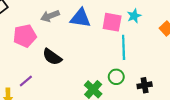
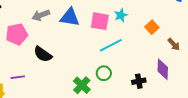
cyan line: (124, 47) -> (111, 45), turned 65
purple line: (26, 81) -> (18, 77), turned 32
black cross: (145, 85) -> (139, 81), moved

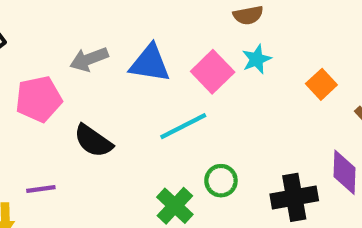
pink square: (100, 21) -> (213, 72), turned 36
cyan line: (111, 45) -> (183, 126), moved
black cross: (139, 81) -> (294, 197), size x1.5

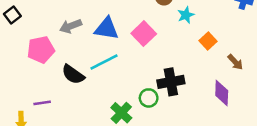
cyan star: (257, 59) -> (186, 15), moved
cyan line: (183, 126) -> (104, 62), moved
black cross: (294, 197) -> (171, 82), moved

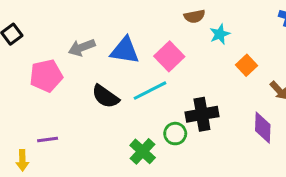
cyan line: (104, 62) -> (150, 91), moved
black semicircle: (73, 74) -> (105, 96), moved

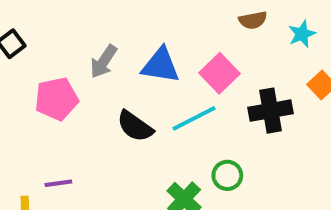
cyan star: (220, 34) -> (302, 34), moved
gray arrow: (82, 47) -> (104, 61), turned -35
black cross: (202, 114) -> (271, 111), moved

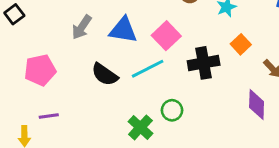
pink pentagon: (56, 99) -> (40, 70), moved

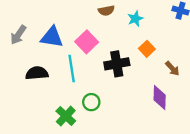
cyan line: (148, 69) -> (72, 68), turned -72
black semicircle: (105, 74) -> (37, 73), turned 140

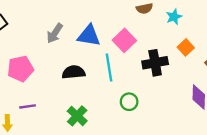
green cross: (66, 116) -> (77, 116), moved

